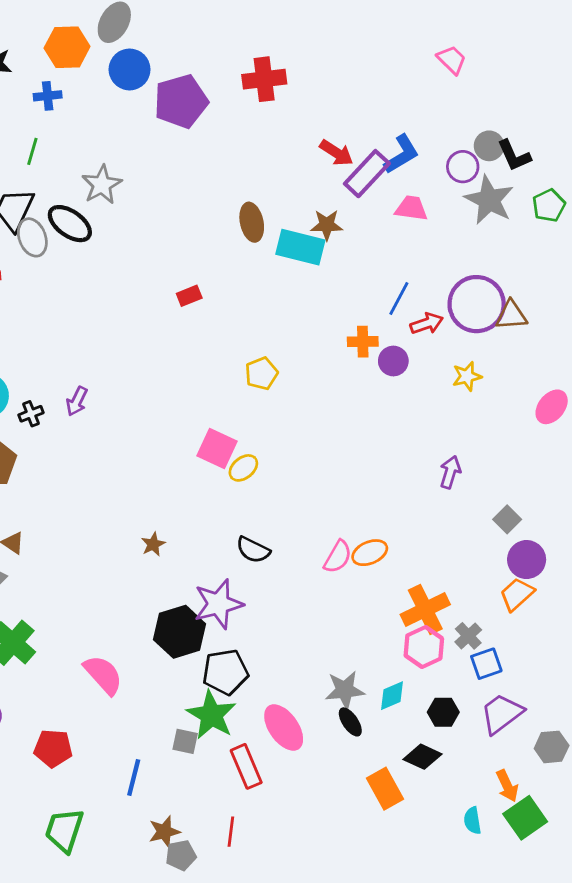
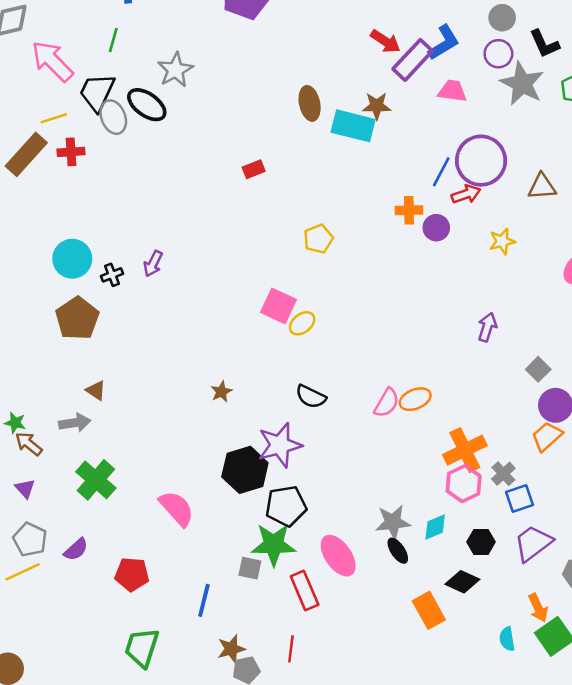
gray circle: (489, 146) -> (502, 18), moved
purple circle: (477, 304) -> (481, 161), moved
green star: (211, 715) -> (274, 544), turned -30

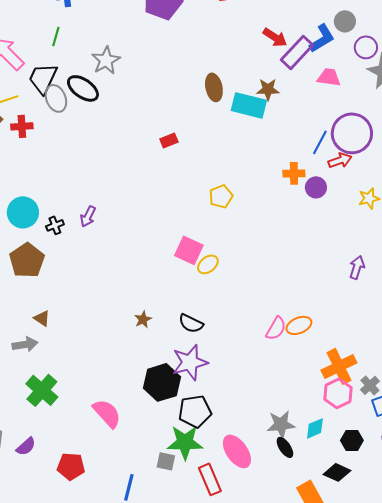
gray circle: (502, 18) -> (345, 21), moved
black semicircle: (311, 397) -> (191, 323), moved

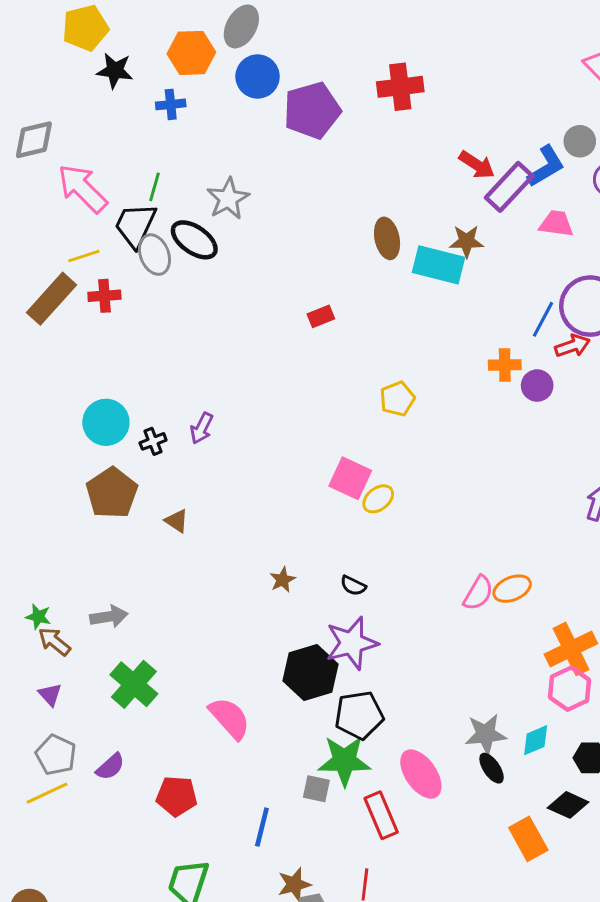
green line: (56, 36) -> (155, 187), moved
brown triangle: (42, 318) -> (177, 521), moved
black semicircle: (191, 323) -> (353, 586), size x0.7

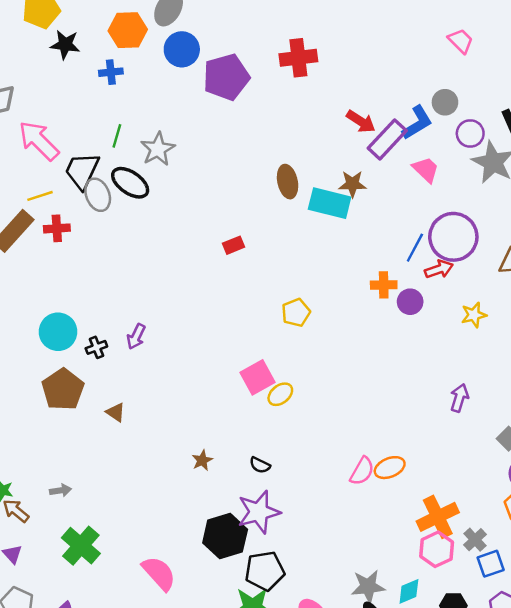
green line: (155, 187) -> (117, 136), moved
pink trapezoid: (556, 224) -> (426, 170), turned 36
pink square: (350, 478) -> (257, 377), turned 36
gray arrow: (109, 617) -> (60, 490), size x0.7

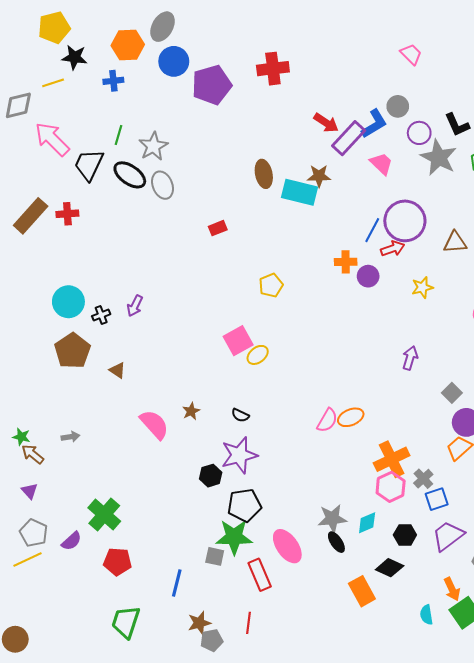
gray ellipse: (98, 195) -> (163, 185), moved
yellow line: (40, 196) -> (53, 83), moved
black hexagon: (225, 536) -> (211, 476), size x0.6
green cross: (81, 546) -> (104, 514), moved
pink semicircle: (159, 573) -> (154, 424), moved

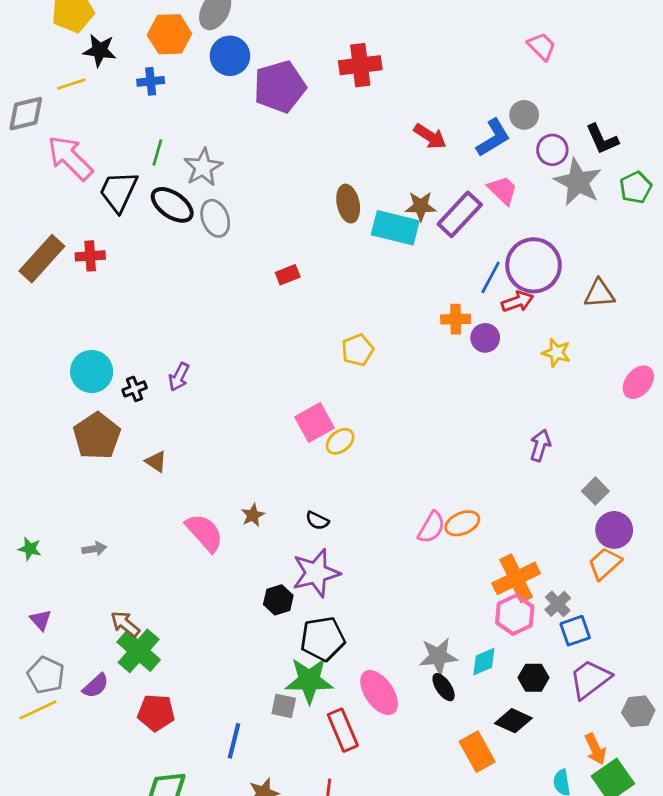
purple rectangle: (349, 138) -> (460, 214), moved
yellow star: (422, 287) -> (556, 353), turned 30
brown arrow: (33, 454) -> (125, 624), moved

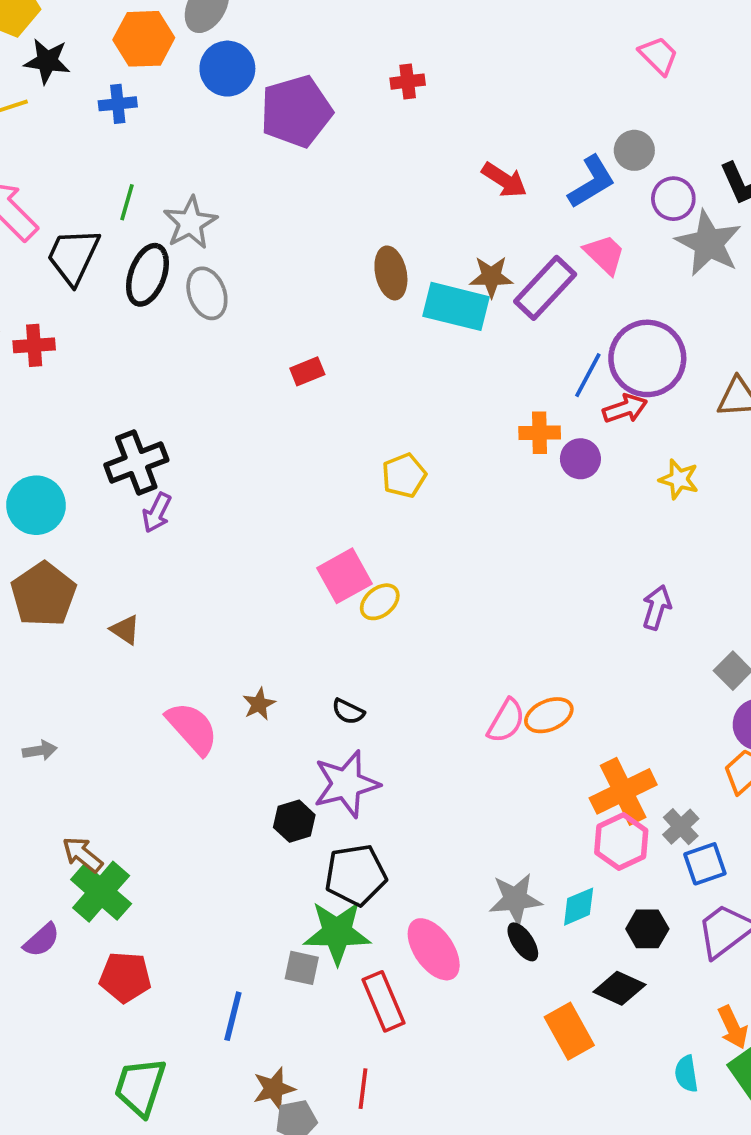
red cross: (360, 65) -> (408, 82), size x0.6
black ellipse: (172, 205) -> (147, 275), turned 75
black cross: (135, 389) -> (136, 462), moved, size x1.8

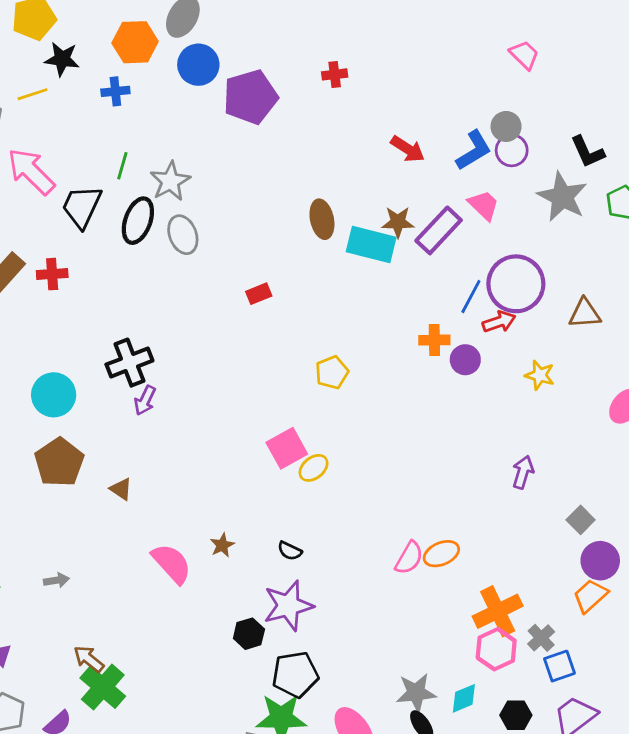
purple circle: (673, 199) -> (512, 150), moved

